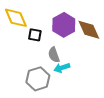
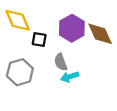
gray hexagon: (38, 79) -> (20, 72), moved

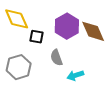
cyan arrow: (70, 77) -> (75, 75), moved

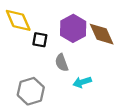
gray hexagon: (19, 67) -> (31, 91), moved

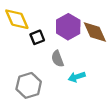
black square: (40, 40) -> (37, 37), turned -32

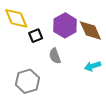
cyan arrow: (77, 77) -> (92, 66), moved

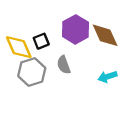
yellow diamond: (16, 18) -> (19, 47), moved
gray hexagon: (27, 81) -> (32, 72), moved

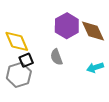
black square: (41, 41) -> (26, 60), moved
gray hexagon: (32, 72) -> (19, 75), moved

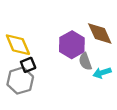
purple hexagon: (67, 26) -> (72, 45), moved
gray semicircle: (56, 57) -> (85, 62), moved

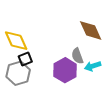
purple hexagon: (72, 45) -> (65, 70), moved

